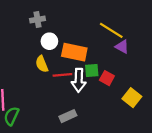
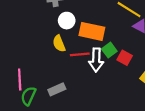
green square: (92, 71) -> (109, 50), turned -32
gray rectangle: (68, 116) -> (57, 89), moved

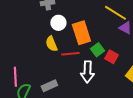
orange rectangle: (92, 31) -> (81, 33), turned 60
white arrow: (96, 60) -> (87, 72), moved

